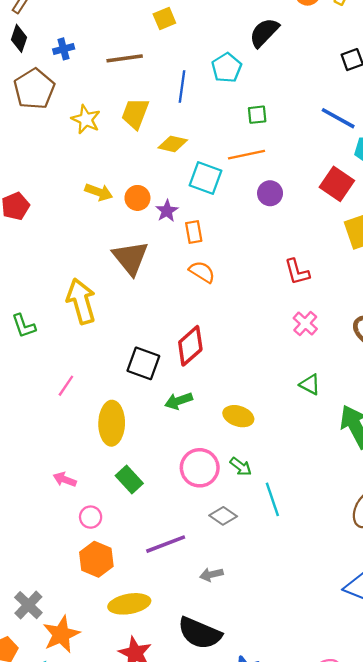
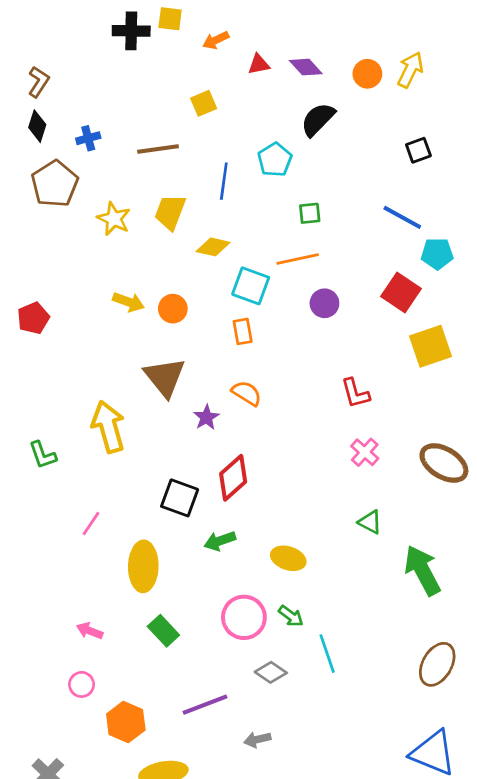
purple star: (167, 211) -> (206, 417), moved
orange rectangle: (194, 232) -> (243, 331), moved
pink circle: (91, 517) -> (82, 684), moved

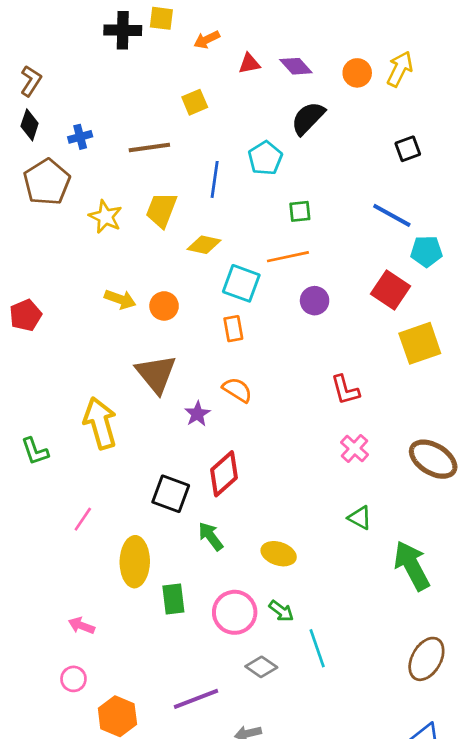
green arrow: (220, 541) -> (211, 536), turned 72
green rectangle: (163, 631) -> (173, 599), moved, turned 36

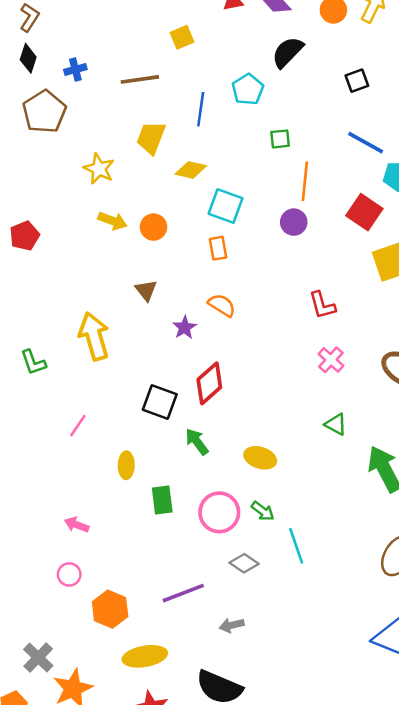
black square: (408, 149) -> (357, 81), moved
yellow star: (105, 217) -> (99, 169), moved
orange line: (288, 257) -> (305, 181), moved, turned -72
brown triangle: (156, 374) -> (146, 290), size x0.6
yellow ellipse: (135, 562) -> (126, 465), size x0.6

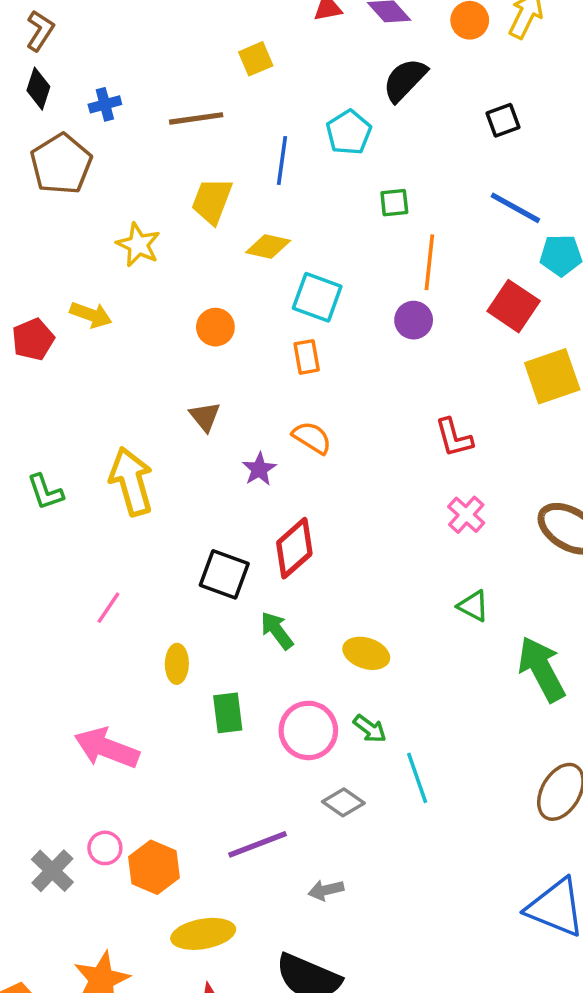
yellow arrow: (113, 221) -> (91, 315), moved
green L-shape: (33, 362) -> (45, 492), moved
pink arrow: (77, 525) -> (107, 748), size x1.8
pink circle: (69, 574) -> (105, 848), moved
gray cross: (38, 658) -> (52, 871), moved

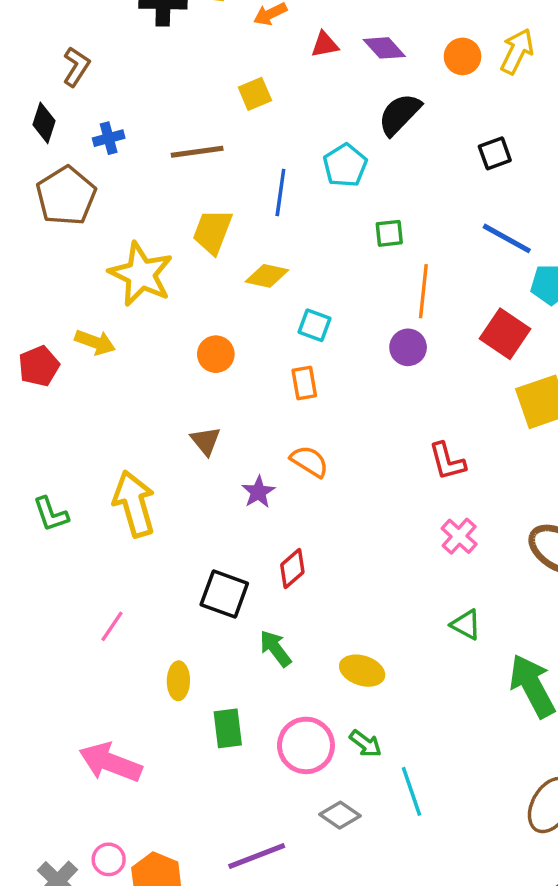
brown L-shape: (40, 31) -> (76, 67), moved
yellow star: (138, 245) -> (141, 274), size x1.5
cyan square: (317, 297) -> (314, 325), size x0.7
red diamond: (294, 548) -> (292, 568), size x0.7

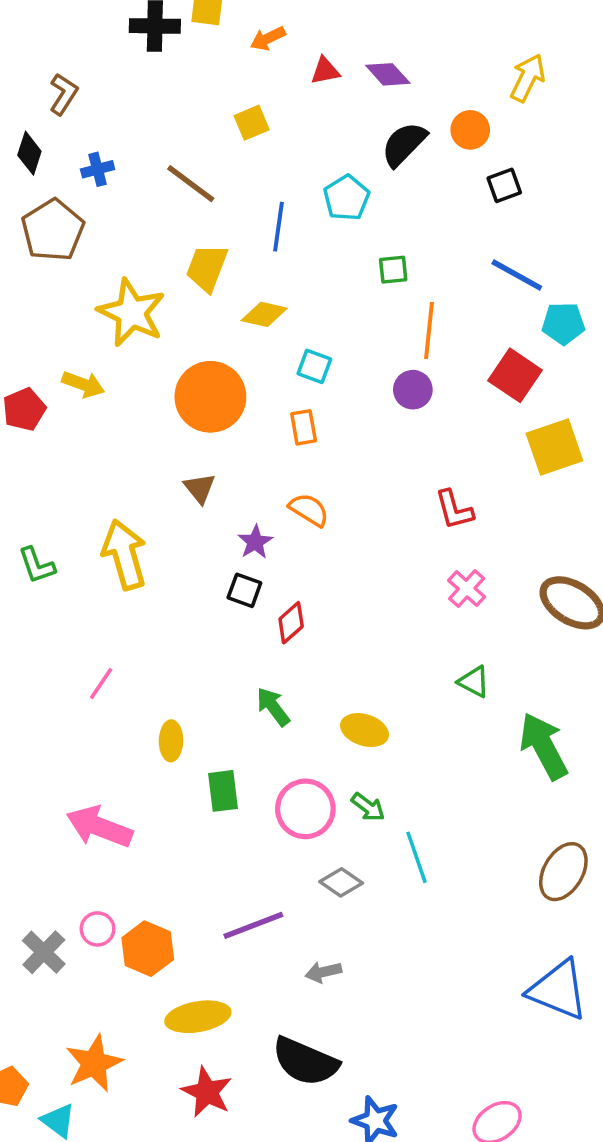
orange circle: (462, 56) -> (470, 130), moved
brown line: (197, 152) -> (191, 184), turned 45
orange circle: (216, 354) -> (210, 397), size x1.8
black square: (224, 594) -> (244, 590), moved, size x0.7

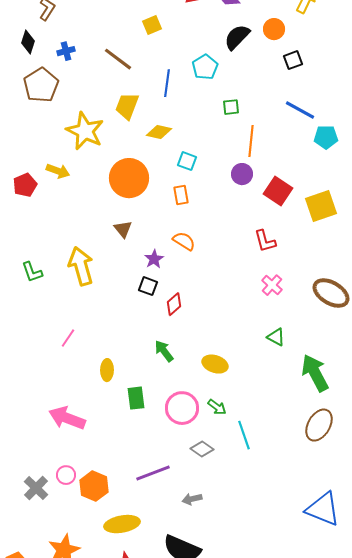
red square: (515, 375) -> (278, 191), moved
brown ellipse: (563, 872) -> (319, 425), moved

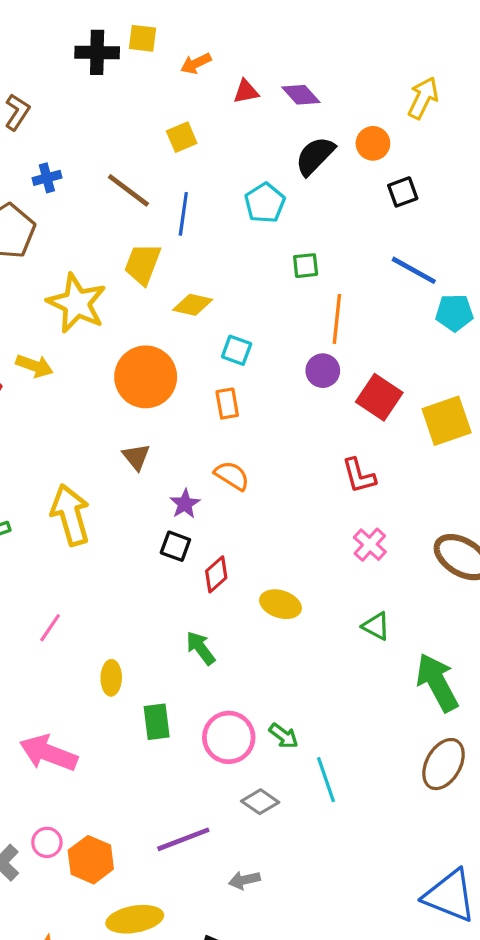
blue line: (167, 83) -> (183, 214), moved
yellow ellipse: (215, 364) -> (280, 604), moved

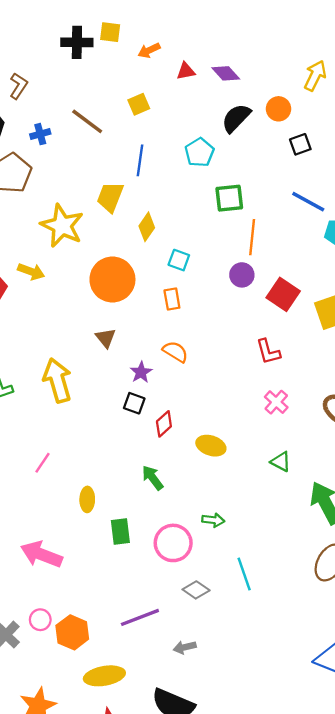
brown line: (128, 190) -> (87, 121), moved
green square: (306, 266) -> (229, 198), size x1.5
yellow diamond: (193, 305) -> (147, 227), turned -68
green arrow: (284, 736) -> (213, 520), moved, turned -30

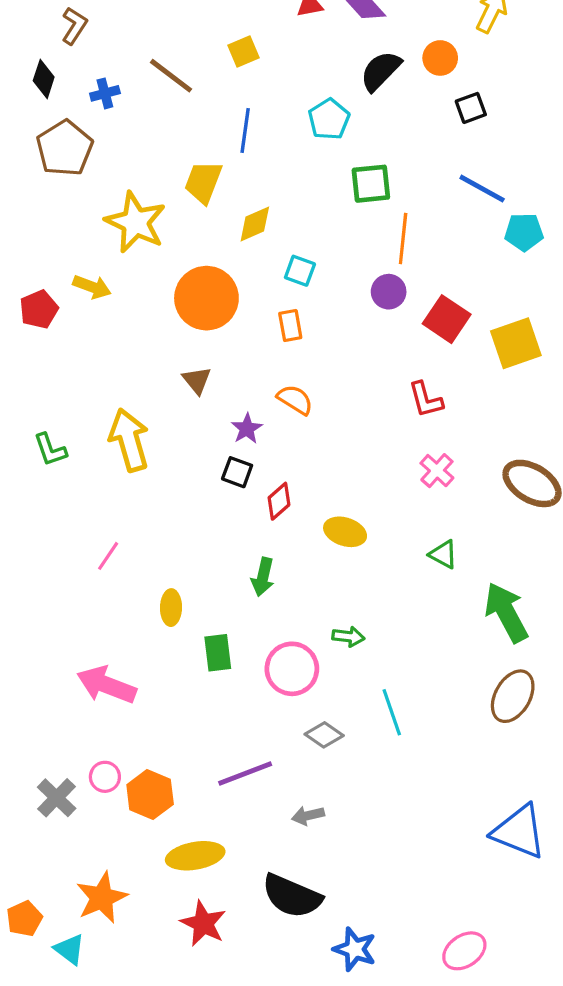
yellow diamond: (147, 227) -> (255, 224), turned 32
green arrow: (153, 478) -> (263, 577), turned -130

